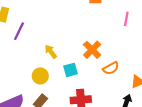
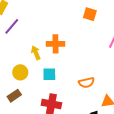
orange cross: (92, 50) -> (56, 44), moved, turned 30

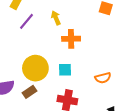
yellow arrow: (36, 53) -> (56, 18), moved
yellow circle: (20, 72) -> (35, 68), size x1.6

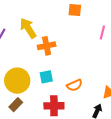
yellow arrow: (56, 18) -> (28, 28), size x1.5
orange semicircle: (103, 78) -> (75, 85), moved

